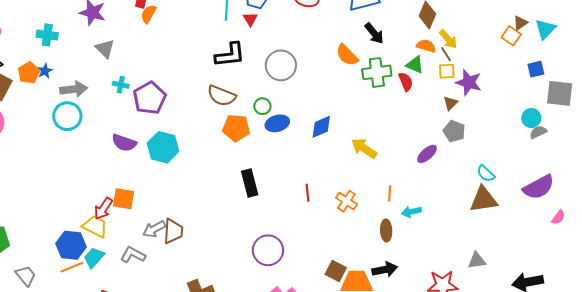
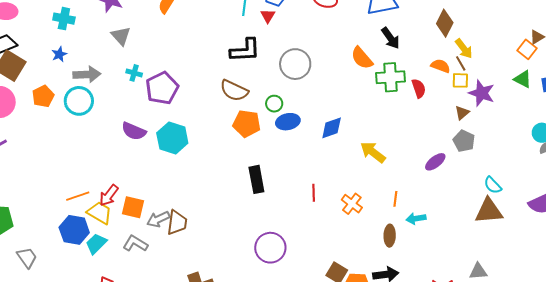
orange semicircle: (426, 46) -> (440, 66), moved
green triangle: (415, 65) -> (523, 79), moved
orange pentagon: (29, 73) -> (43, 96), moved
orange square: (123, 199) -> (133, 207), moved
orange line: (72, 267) -> (78, 196), moved

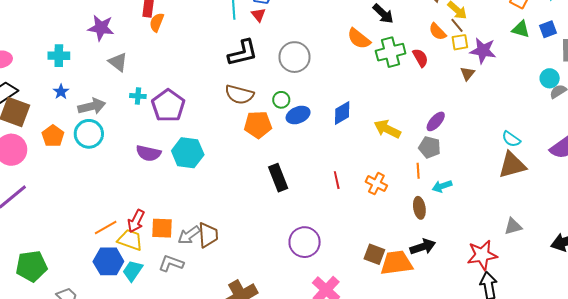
orange semicircle: (440, 66) -> (438, 32), turned -144
gray pentagon: (464, 141) -> (430, 147), moved
purple ellipse: (435, 162) -> (436, 121), moved

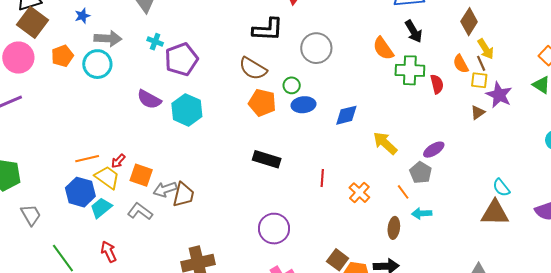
orange line: (418, 171) -> (403, 192), turned -49
black rectangle: (278, 178) -> (267, 159), turned -68
red arrow: (136, 221) -> (118, 161), size x0.7

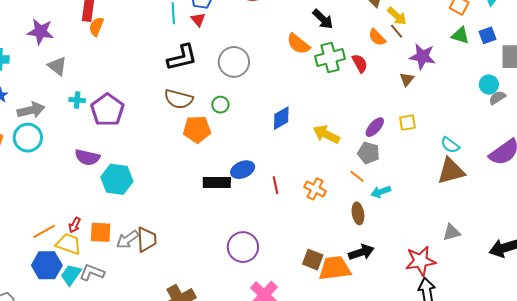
yellow square: (479, 80) -> (407, 123), moved
blue ellipse: (303, 105) -> (243, 170), moved
cyan hexagon: (187, 110) -> (117, 179), moved
gray L-shape: (140, 211) -> (92, 272), moved

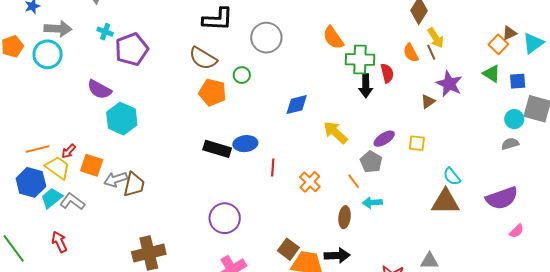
black arrow: (323, 19) -> (366, 86), moved, turned 30
cyan circle: (489, 85) -> (514, 119), moved

